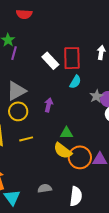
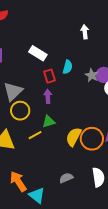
red rectangle: (72, 58) -> (49, 76), moved, size x0.6
green triangle: (66, 133) -> (49, 122), moved
yellow semicircle: (63, 151) -> (74, 137), turned 96

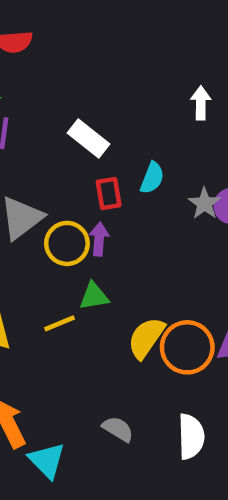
yellow circle: (20, 111) -> (67, 243), moved
gray semicircle: (66, 178) -> (118, 429), turned 48

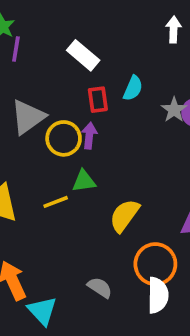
orange circle: (187, 347) -> (155, 264), moved

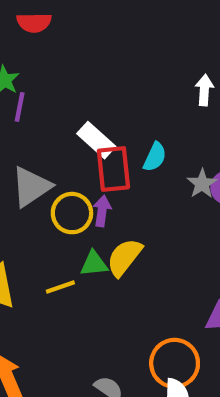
white rectangle: (83, 55) -> (96, 140), moved
red rectangle: (98, 100) -> (113, 169), size x1.5
yellow semicircle: (124, 216) -> (124, 257), moved

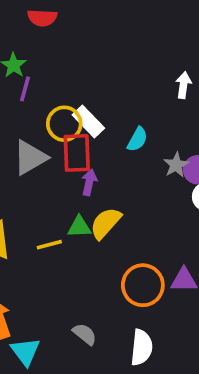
red rectangle: (113, 169) -> (77, 153), moved
yellow circle: (72, 213) -> (64, 124), moved
orange circle: (175, 363) -> (143, 285), moved

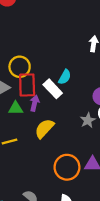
white rectangle: (88, 122) -> (53, 89), moved
gray star: (176, 165) -> (88, 120), moved
green triangle: (79, 227) -> (16, 108), moved

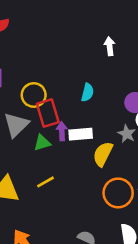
white rectangle: (53, 89) -> (81, 134), moved, turned -36
yellow semicircle: (44, 129) -> (103, 154), moved

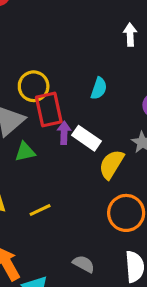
white rectangle: (81, 134) -> (87, 138), turned 35
green triangle: (42, 143) -> (25, 152), moved
yellow line: (46, 182) -> (40, 210), moved

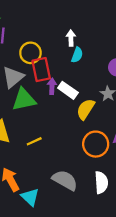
white arrow: (130, 35) -> (71, 38), moved
green triangle: (25, 152) -> (24, 100), size x1.6
gray semicircle: (84, 264) -> (65, 180), size x1.6

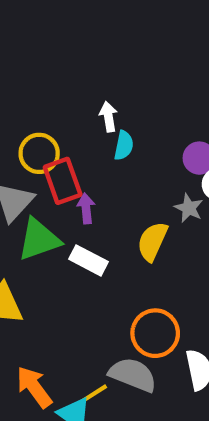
white rectangle: (68, 90) -> (88, 260), moved
yellow line: (34, 141) -> (94, 394), moved
orange circle: (96, 144) -> (155, 333), moved

